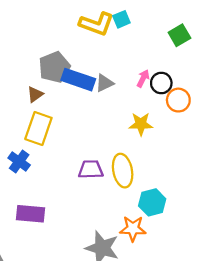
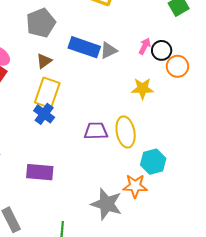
gray pentagon: (54, 67) -> (41, 23), moved
blue cross: (19, 161) -> (44, 114), moved

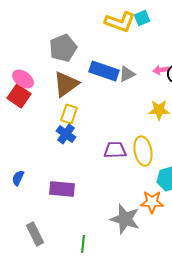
pink arrow: (145, 46) -> (161, 70), turned -126
brown triangle: (44, 61) -> (66, 84), size x1.8
yellow rectangle: (47, 93) -> (69, 114), size x0.7

